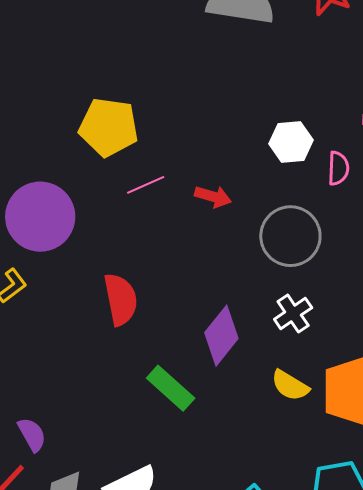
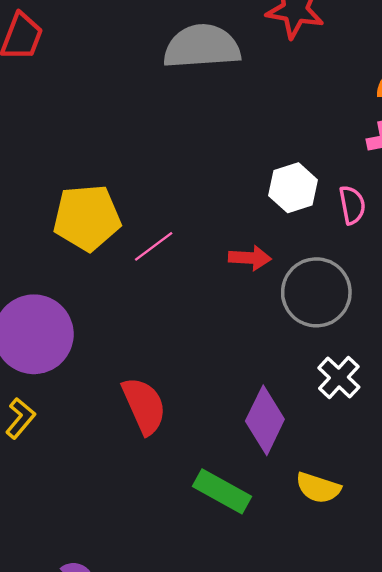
pink line: (146, 185) -> (154, 246), moved
red arrow: (213, 197) -> (250, 258), moved
yellow semicircle: (290, 385) -> (318, 488), moved

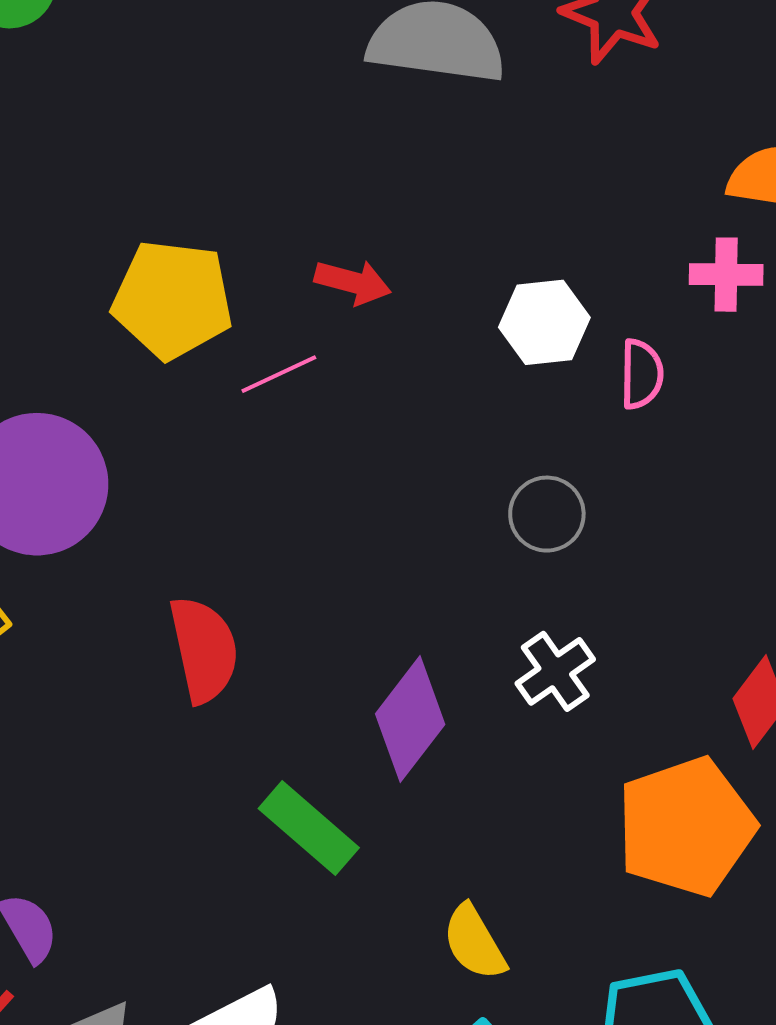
red arrow: (250, 258) -> (353, 282), moved
gray circle: (316, 292) -> (547, 514), size x0.6
yellow semicircle: (318, 488) -> (474, 942), moved, turned 30

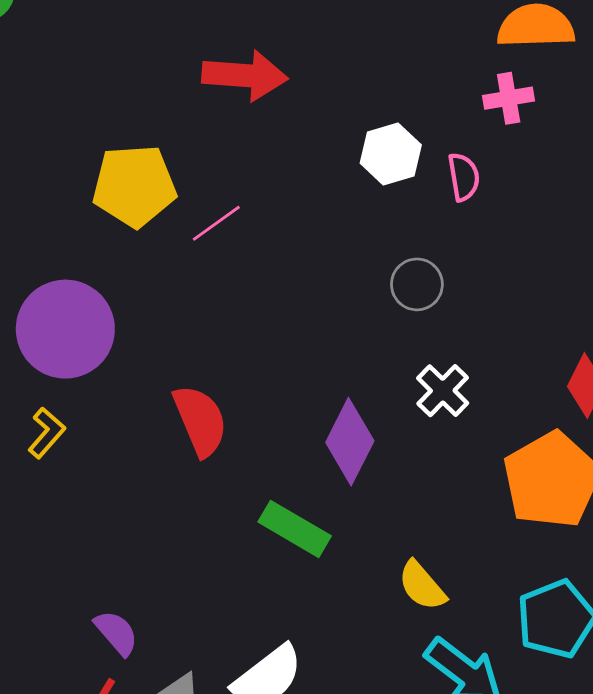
red arrow: (353, 282) -> (245, 75), moved, size x1.6

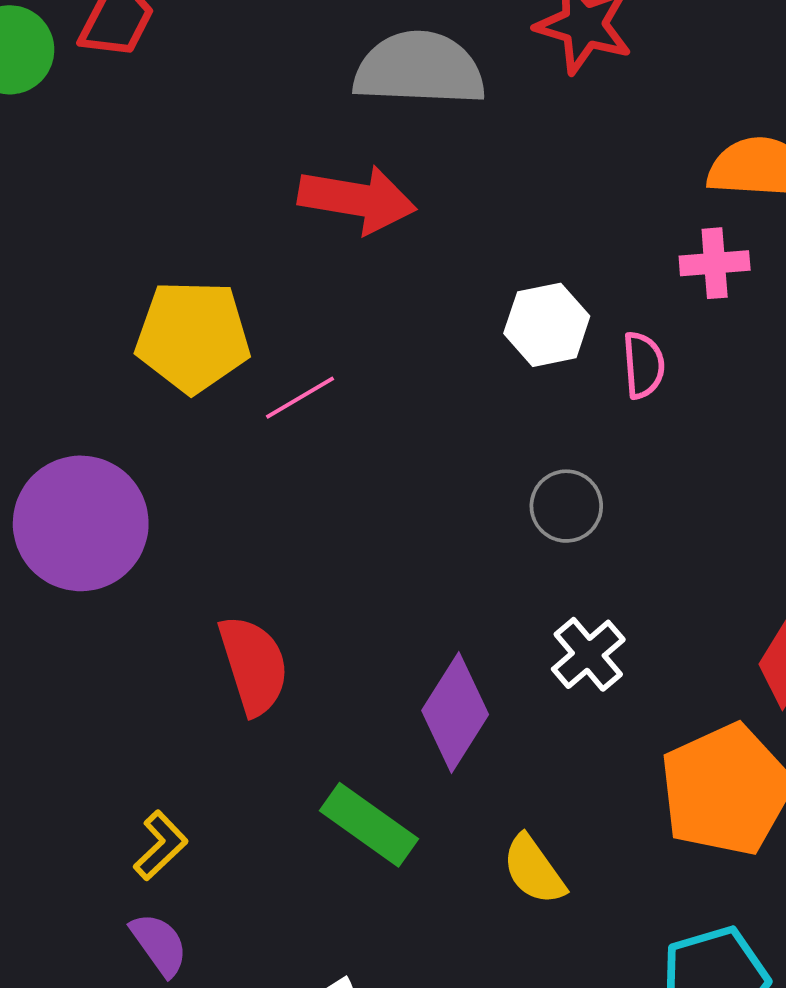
yellow L-shape: (47, 433) -> (161, 845), moved
yellow semicircle: (422, 586) -> (534, 870), moved
purple semicircle: (116, 633) -> (159, 944), moved

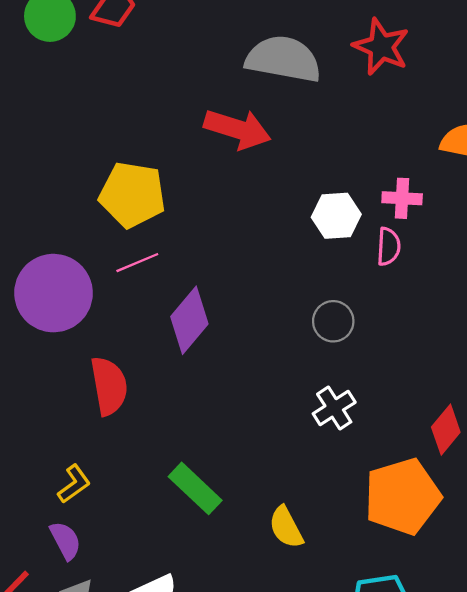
pink cross: (715, 263) -> (402, 198), moved
pink line: (300, 398) -> (137, 263), moved
red semicircle: (254, 665) -> (109, 386), moved
purple diamond: (455, 712) -> (189, 320), moved

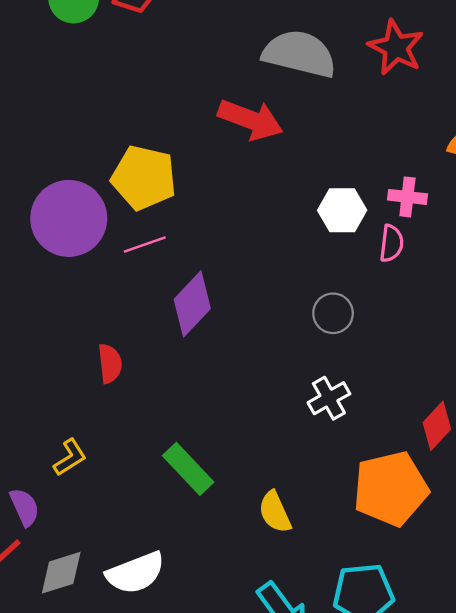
purple circle: (54, 293) -> (69, 218), moved
red semicircle: (109, 386) -> (110, 364), size x0.7
purple semicircle: (65, 541) -> (25, 507), moved

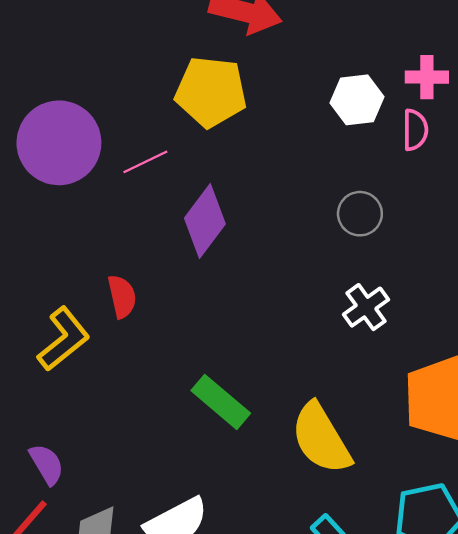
yellow pentagon: (144, 178) -> (211, 92), moved
yellow L-shape: (70, 457) -> (64, 339), moved, size x1.5
yellow semicircle: (275, 512) -> (321, 438), size x1.6

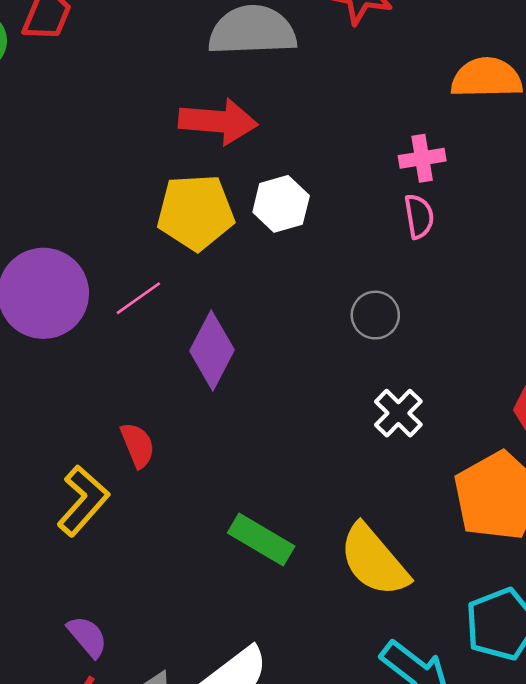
white hexagon: (357, 100) -> (281, 204), moved

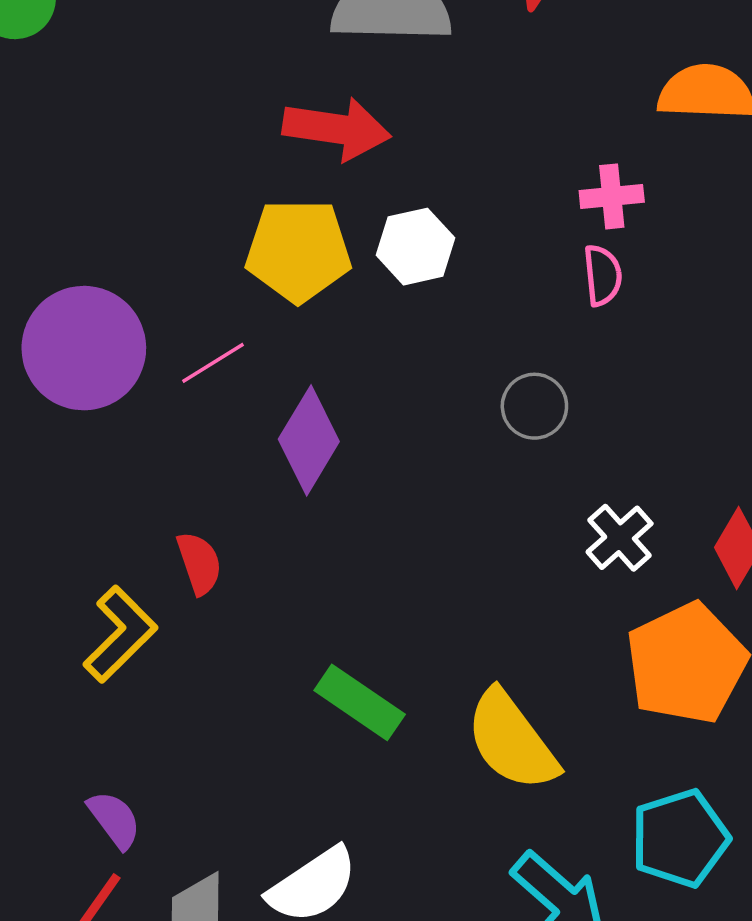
white cross: (398, 413) -> (620, 538), moved

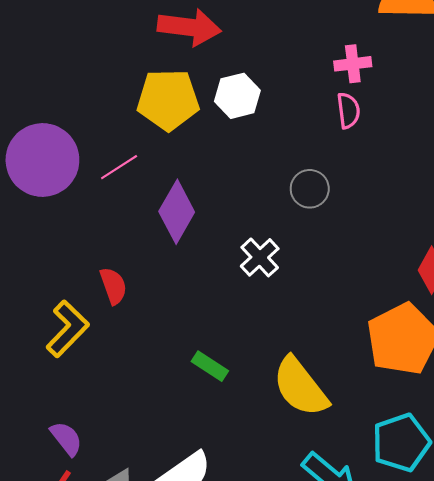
white cross: (620, 538) -> (260, 257), moved
green rectangle: (360, 702) -> (210, 366), size x0.7

